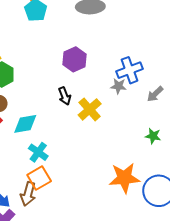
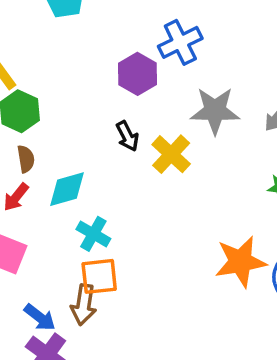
blue cross: (129, 70) -> (180, 42), moved
gray star: (118, 86) -> (215, 111), size x1.8
orange square: (39, 178) -> (99, 276), turned 30

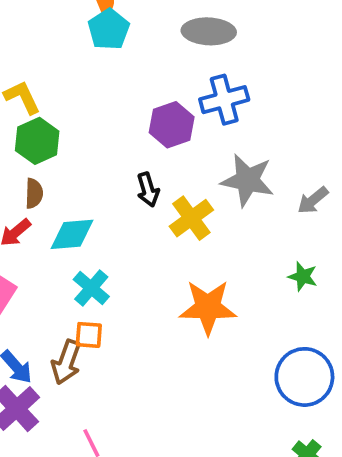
orange star: (241, 262) -> (208, 307), moved
orange square: (99, 276) -> (89, 335), size x0.7

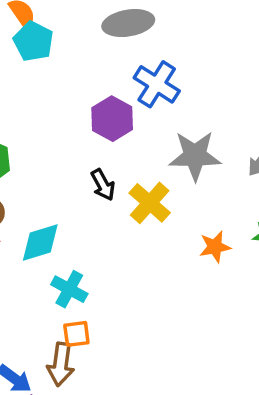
blue cross: (224, 100) -> (157, 84), turned -30
orange star: (208, 307) -> (215, 247), moved, size x0.6

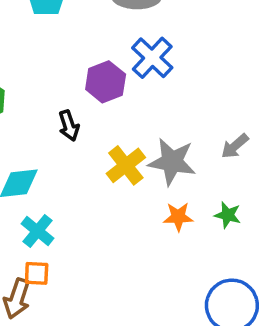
gray star: (195, 156) -> (172, 162), moved
black arrow: (103, 185) -> (69, 126), moved

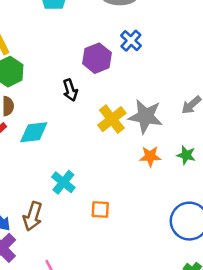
blue cross: (152, 58) -> (131, 41), size x0.7
cyan cross: (38, 231) -> (63, 182), moved
orange square: (37, 273) -> (100, 210), moved

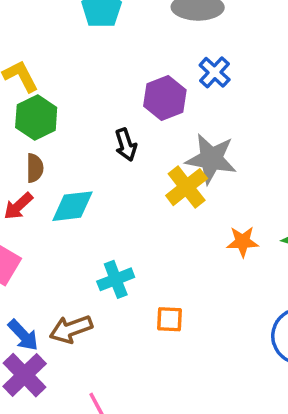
gray star: (146, 116) -> (211, 159), moved
cyan cross: (63, 182) -> (116, 279), turned 30
brown arrow: (33, 216) -> (71, 329), turned 52

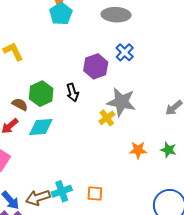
green hexagon: (36, 117) -> (41, 94), moved
brown semicircle: (35, 168) -> (20, 104), turned -63
yellow cross: (187, 187) -> (107, 118), size x0.7
cyan cross: (116, 279) -> (62, 191), moved

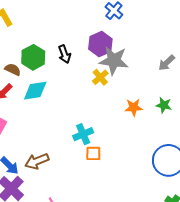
purple hexagon: (96, 66) -> (100, 44), moved
cyan cross: (62, 191) -> (83, 134), moved

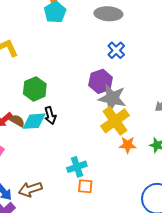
black arrow: (64, 54) -> (50, 115), moved
brown semicircle: (13, 69) -> (17, 121), moved
yellow cross: (100, 77) -> (115, 121), moved, size x1.8

